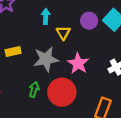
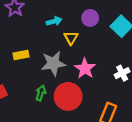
cyan arrow: (46, 16) -> (54, 21), turned 72
purple circle: (89, 21) -> (90, 18), moved

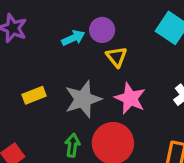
purple circle: (90, 18) -> (102, 30), moved
yellow triangle: (71, 38) -> (117, 57), moved

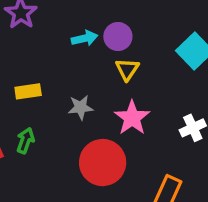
gray star: (83, 99) -> (80, 107), size x0.6
green arrow: (72, 145) -> (25, 141), moved

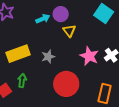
yellow rectangle: (28, 91) -> (18, 54), size x1.6
pink star: (132, 118) -> (89, 56), moved

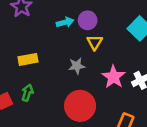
yellow rectangle: (18, 54) -> (28, 59), size x0.7
gray star: (48, 57) -> (77, 66), moved

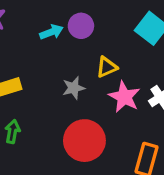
yellow triangle: (95, 42) -> (107, 67), moved, turned 42

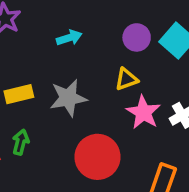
purple circle: (81, 26) -> (137, 37), moved
gray star: (74, 88) -> (68, 98), moved, size x1.5

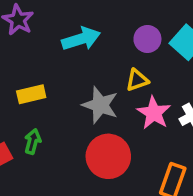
cyan arrow: (69, 38) -> (81, 39), size x1.5
gray star: (68, 98) -> (100, 105), moved, turned 30

